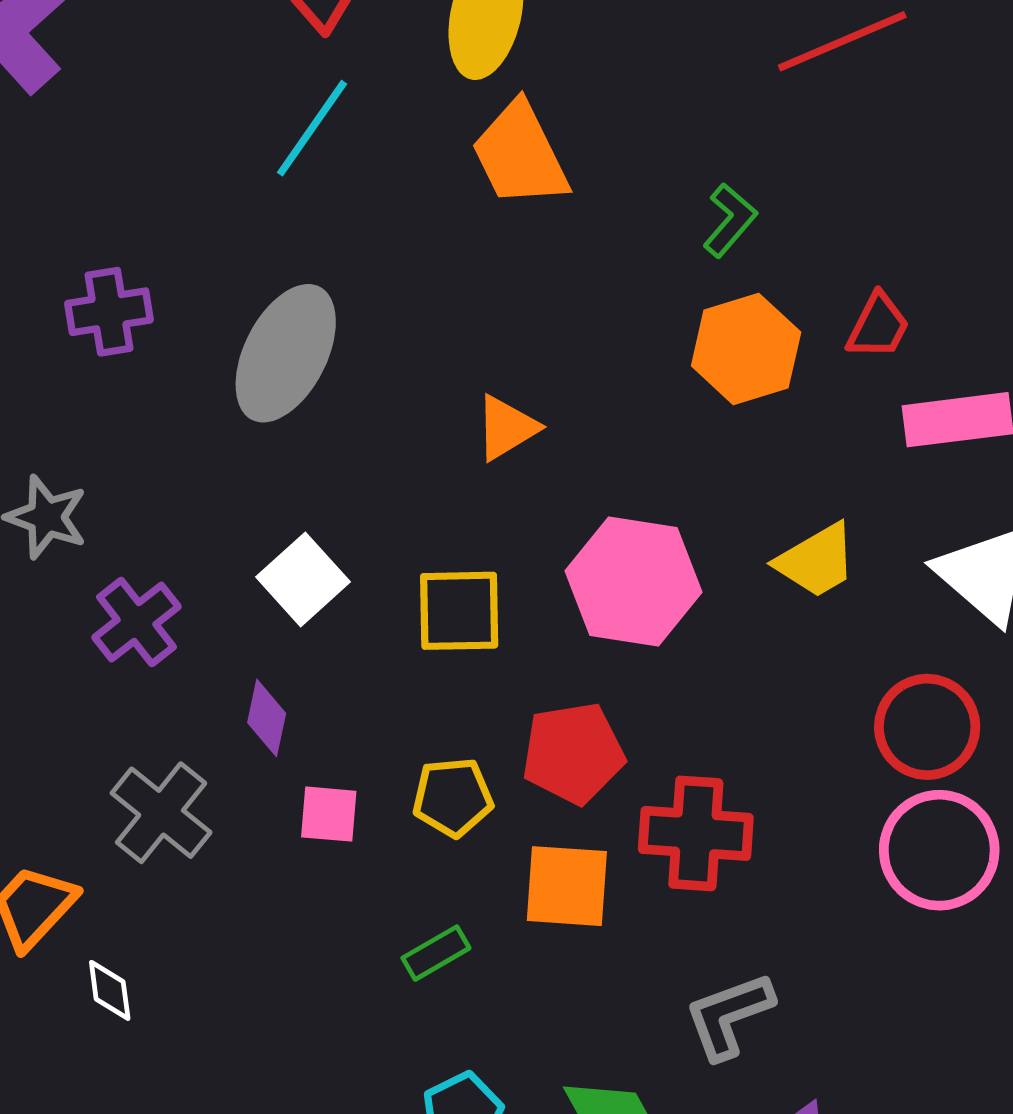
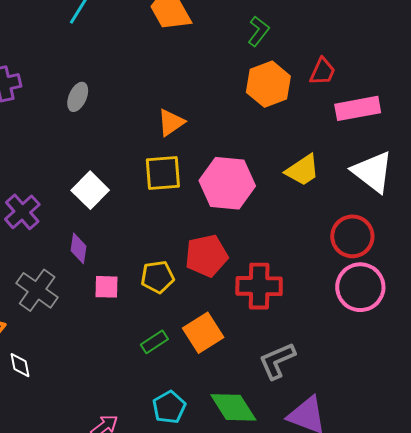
gray ellipse: (286, 353) -> (78, 97), size x0.5
yellow square: (459, 611) -> (163, 173), moved
orange square: (567, 886) -> (203, 333), moved, turned -33

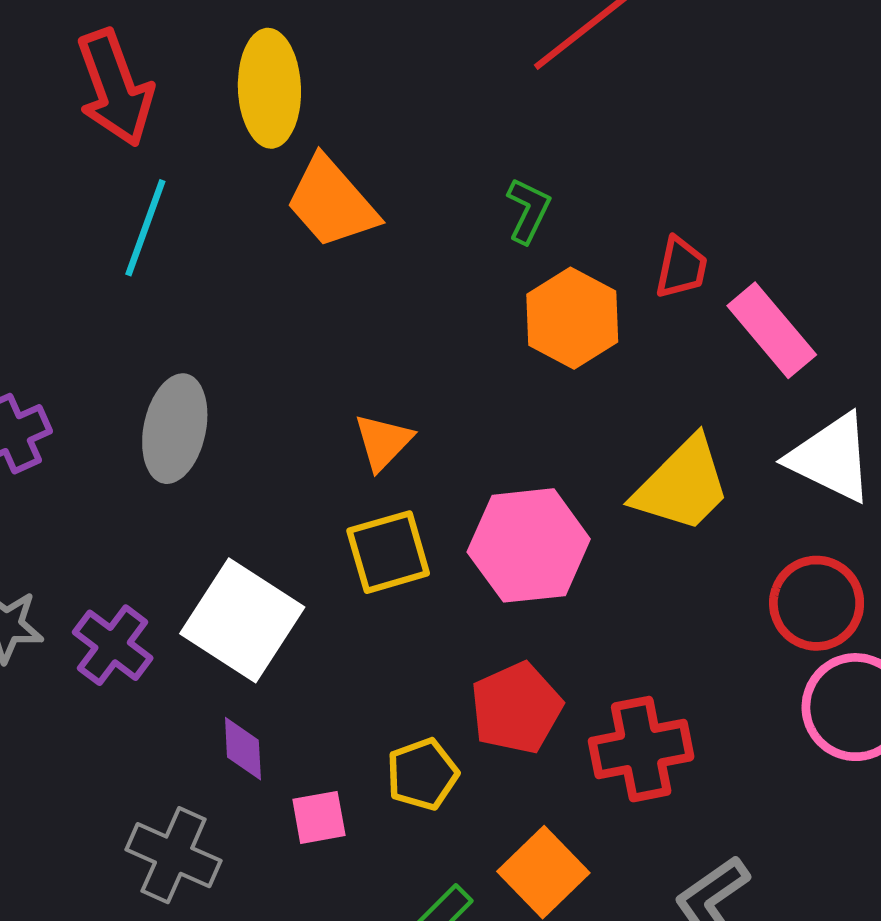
gray ellipse: (78, 97) -> (175, 429), size x1.6
pink rectangle: (358, 108) -> (772, 330), turned 72
yellow trapezoid: (303, 170) -> (682, 485), size x1.4
white square: (90, 190) -> (242, 620), size x1.5
purple cross: (22, 212) -> (113, 645), moved

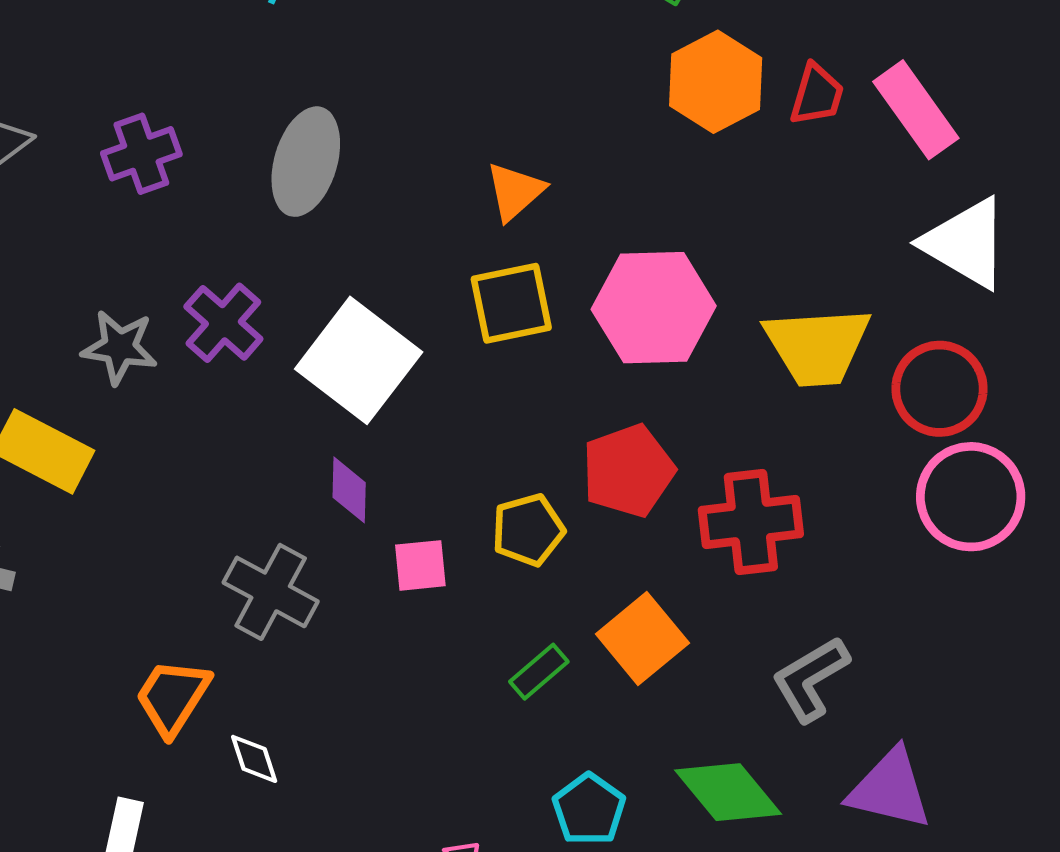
red trapezoid: (681, 268) -> (817, 95), moved
yellow trapezoid: (682, 485) -> (817, 346), moved, turned 37
purple cross: (113, 645) -> (223, 323), moved

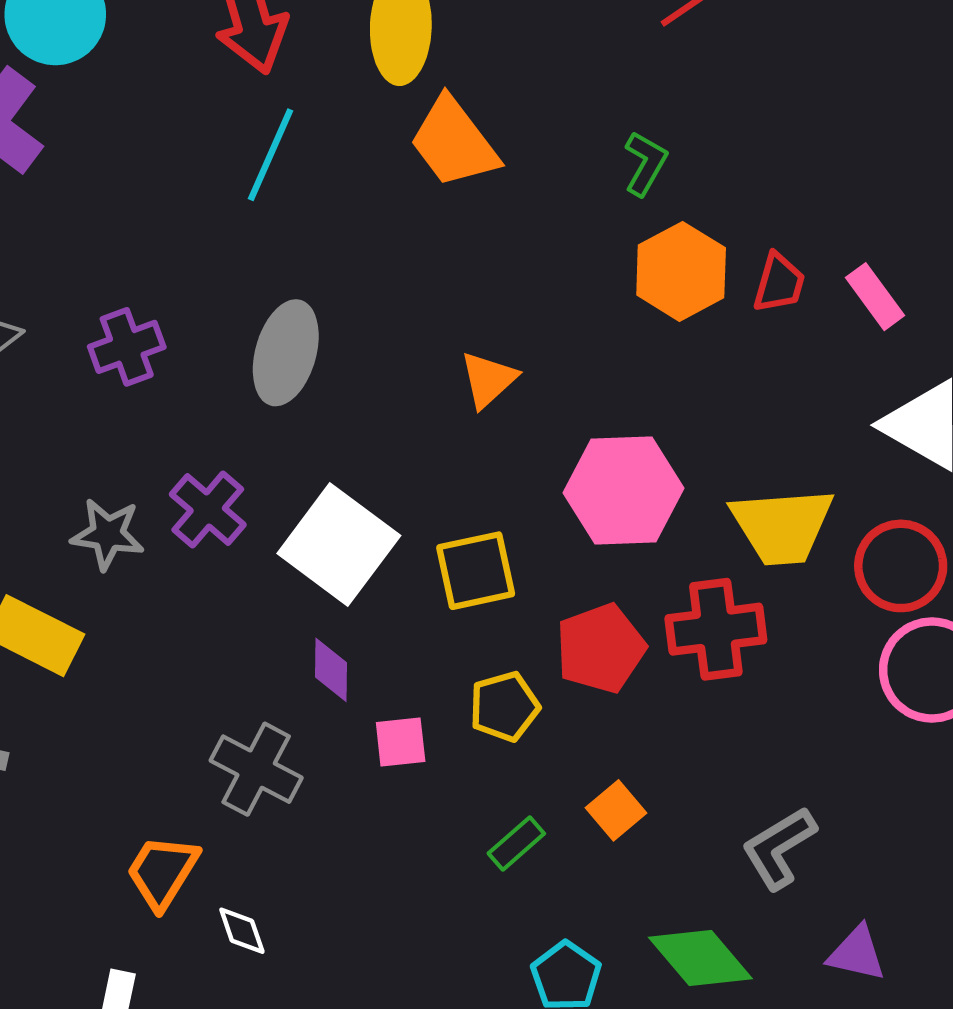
pink rectangle: (916, 110) -> (875, 297), size x0.7
yellow square: (511, 303) -> (476, 571), moved
red cross: (751, 522) -> (716, 629), moved
orange square: (642, 638) -> (616, 810), size x0.7
purple triangle: (890, 789) -> (857, 953), size x0.7

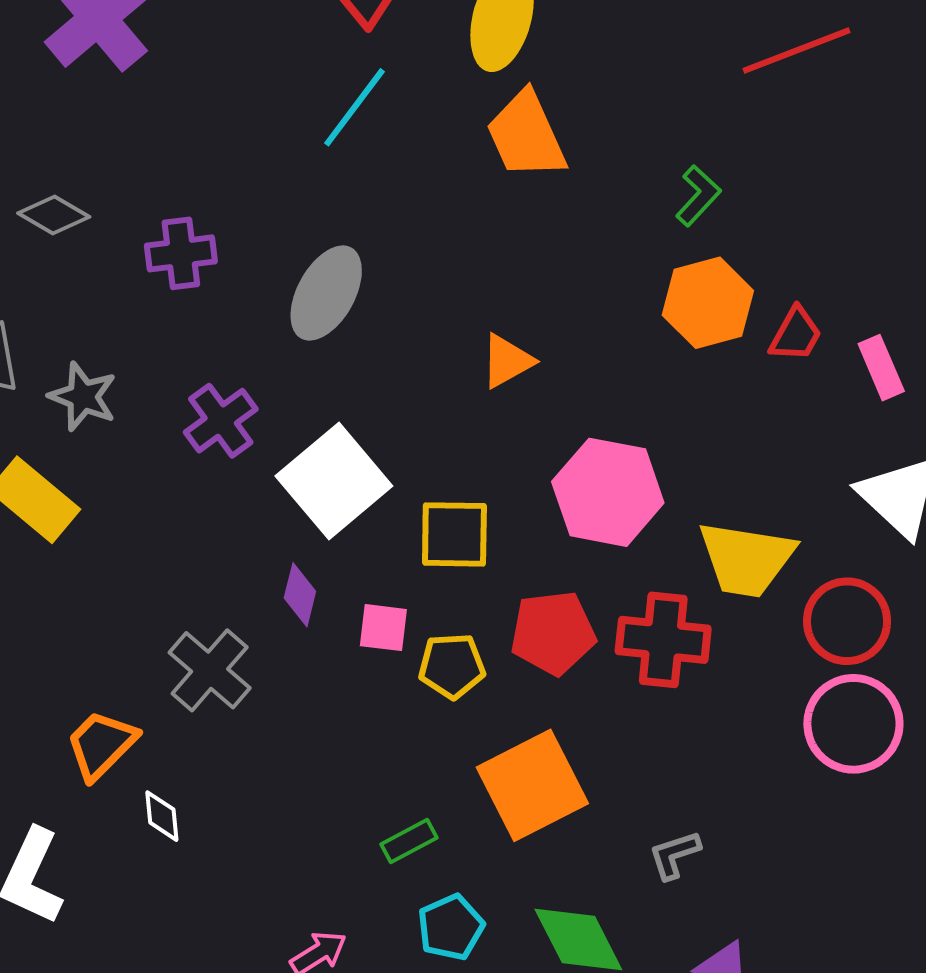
gray star: (108, 534) -> (83, 397), moved
pink square: (401, 742) -> (383, 628), moved
orange square: (616, 810) -> (532, 785), size x2.0
green rectangle: (516, 843) -> (409, 841), moved
gray L-shape: (779, 848) -> (674, 855), size x0.7

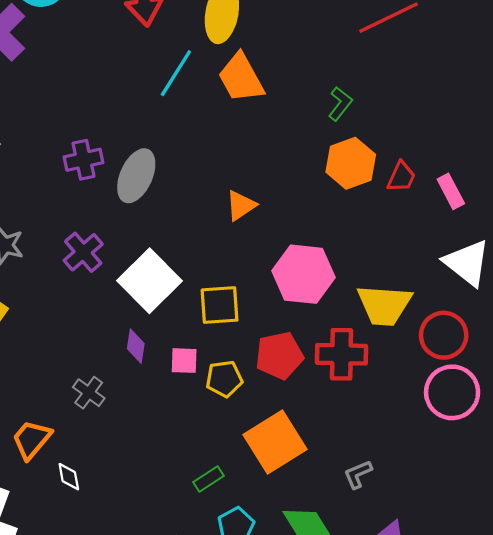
cyan line: (355, 107) -> (176, 73), moved
purple cross: (181, 253) -> (84, 160), moved
gray cross: (210, 670) -> (89, 393), size x0.7

